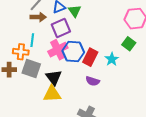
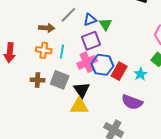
brown arrow: (38, 17) -> (47, 28), moved
orange cross: (21, 52) -> (44, 50), moved
purple semicircle: (93, 81) -> (132, 102), moved, size x1.5

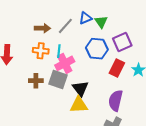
gray line: (68, 15) -> (65, 26), moved
purple square: (91, 41) -> (122, 42), moved
pink cross: (87, 62) -> (65, 63), moved
blue hexagon: (102, 65) -> (97, 49), moved
purple semicircle: (132, 102) -> (116, 101), moved, turned 85

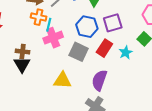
orange cross: (41, 51) -> (39, 17), moved
gray square: (58, 80) -> (79, 52), moved
black triangle: (80, 88) -> (22, 65), moved

